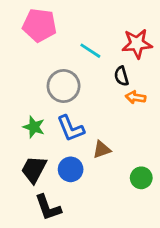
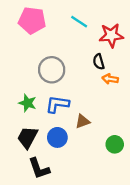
cyan line: (90, 51) -> (79, 22), moved
blue L-shape: (71, 128) -> (57, 104), turned 120

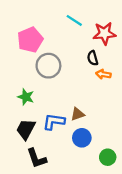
pink pentagon: (32, 20) -> (30, 40), moved, turned -30
blue L-shape: (57, 104) -> (54, 122), moved
blue circle: (57, 137) -> (82, 138), moved
green circle: (115, 144) -> (108, 157), moved

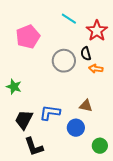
red star: (104, 33) -> (97, 31), turned -30
gray circle: (48, 66) -> (64, 61), moved
green star: (26, 97) -> (14, 87), moved
brown triangle: (78, 114) -> (86, 106), moved, turned 32

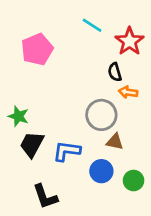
gray circle: (64, 61) -> (101, 115), moved
black trapezoid: (24, 120) -> (32, 144), moved
green circle: (100, 146) -> (134, 181), moved

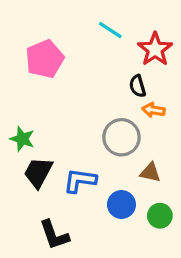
brown triangle: (115, 142) -> (150, 173), moved

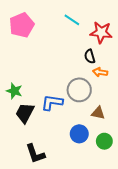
red star: (155, 49) -> (101, 32), turned -30
pink pentagon: (45, 59) -> (22, 25), moved
blue L-shape: (80, 181) -> (52, 102), moved

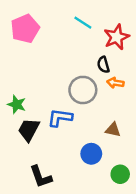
red star: (101, 32) -> (117, 37), turned -30
gray circle: (79, 90) -> (83, 90), moved
green circle: (104, 141) -> (120, 174), moved

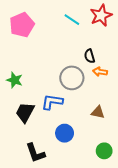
red star: (117, 37) -> (101, 15), moved
green star: (17, 104) -> (15, 80), moved
blue circle: (91, 154) -> (65, 133), moved

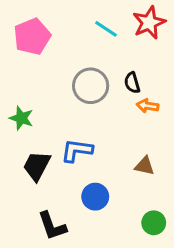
gray circle: (72, 78) -> (91, 86), moved

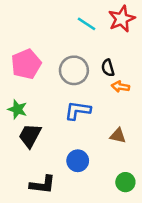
pink pentagon: (32, 37) -> (26, 64), moved
green star: (21, 118) -> (17, 109), moved
blue L-shape: (77, 150) -> (78, 111), moved
black L-shape: (52, 226) -> (43, 185), turned -64

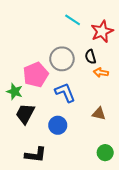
red star: (122, 19) -> (102, 31), moved
pink pentagon: (26, 64) -> (36, 75), moved
blue L-shape: (78, 111) -> (65, 93), turned 60
blue circle: (78, 161) -> (58, 125), moved

